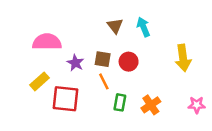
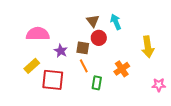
red circle: (129, 62) -> (99, 38), moved
orange cross: (151, 105) -> (122, 69), moved

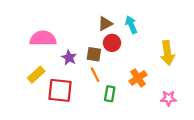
brown triangle: (93, 21) -> (105, 24), turned 40
pink star: (159, 85) -> (169, 98), moved

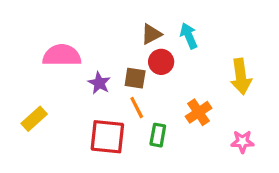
yellow rectangle: (36, 75) -> (34, 119), moved
red square: (60, 90) -> (107, 137), moved

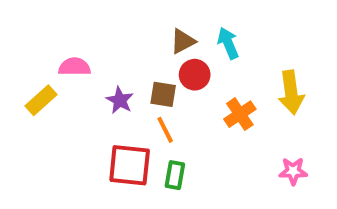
pink semicircle: (62, 55) -> (74, 67), size x0.7
orange cross: (199, 112) -> (240, 114), moved
yellow rectangle: (34, 119) -> (41, 100), moved
green rectangle: (158, 135) -> (175, 175), moved

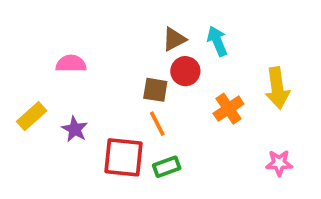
yellow rectangle: (41, 100) -> (32, 116), moved
purple star: (120, 100) -> (75, 129), moved
green rectangle: (175, 175) -> (167, 167), turned 60

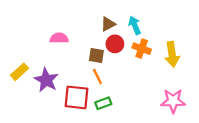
pink semicircle: (71, 64) -> (59, 38), moved
orange cross: (228, 109) -> (142, 49), moved, turned -36
purple star: (75, 129) -> (46, 80), size x1.5
pink star: (279, 163) -> (173, 101), size x1.5

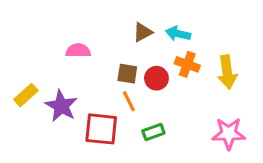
cyan arrow: (135, 25) -> (178, 34), turned -54
red circle: (115, 44) -> (156, 78), moved
green rectangle: (103, 103) -> (153, 132), moved

